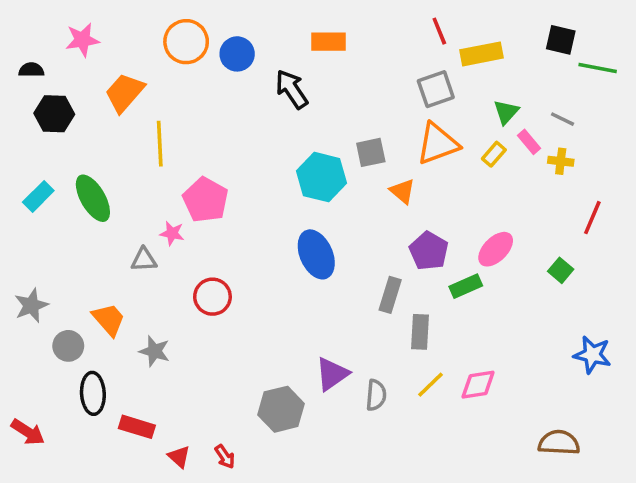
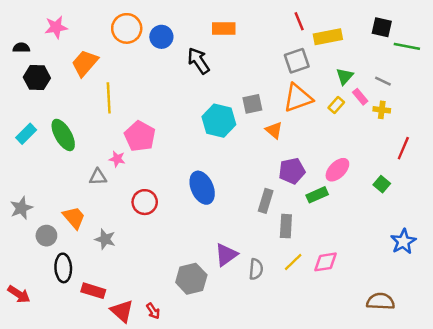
purple pentagon: (429, 251) -> (292, 171), turned 30
blue ellipse: (316, 254) -> (202, 188), moved
blue star: (592, 355) -> (403, 242), turned 30
red triangle: (179, 457) -> (122, 311), size x1.5

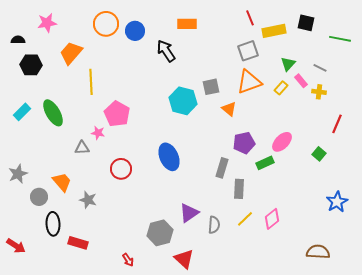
black square: (382, 27) -> (306, 23), moved
pink diamond: (325, 262) -> (272, 219), turned -30
red triangle: (122, 311) -> (184, 259), moved

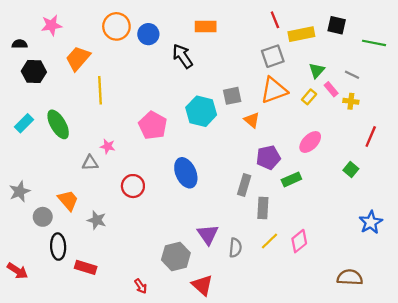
pink pentagon: (117, 114) -> (153, 125), moved
pink ellipse: (282, 142) -> (310, 142), moved
purple triangle: (189, 213) -> (208, 234), turned -30

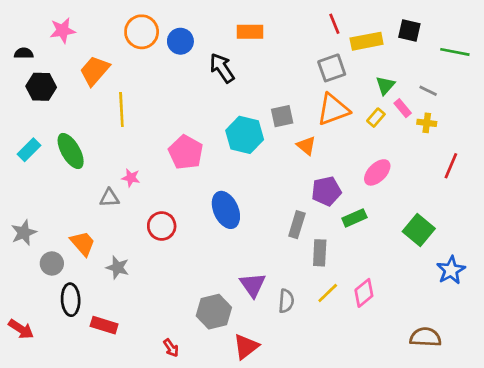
green square: (351, 170) -> (419, 230), moved, size x1.6
red triangle: (202, 285) -> (246, 347), turned 40

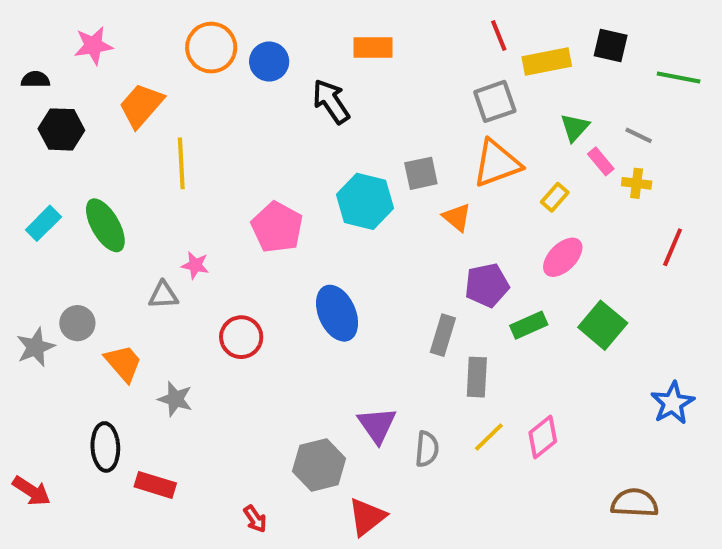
yellow rectangle: (376, 118) -> (555, 197), moved
green square: (419, 230) -> (603, 325), moved
gray circle: (52, 263) -> (77, 323), moved

